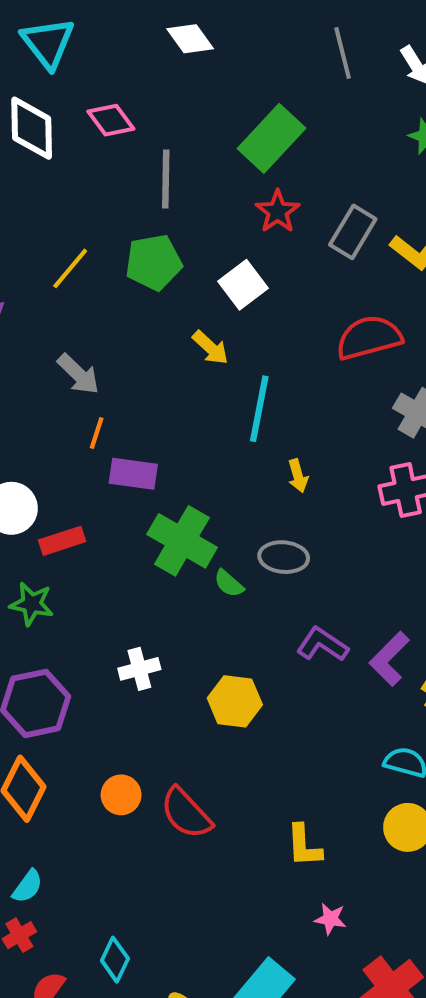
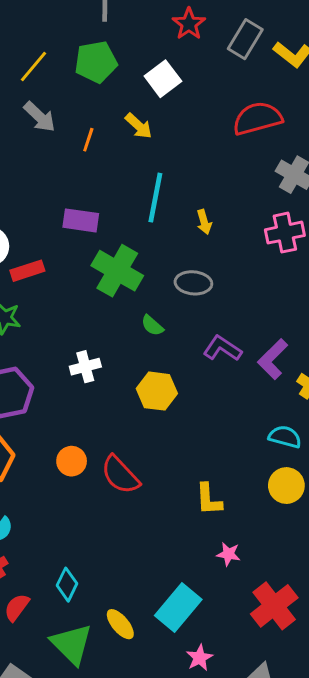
gray arrow: (78, 374) -> (40, 117), moved
cyan line: (259, 409) -> (155, 198), moved
orange line: (97, 433) -> (88, 140), moved
green semicircle: (229, 583) -> (152, 326), moved

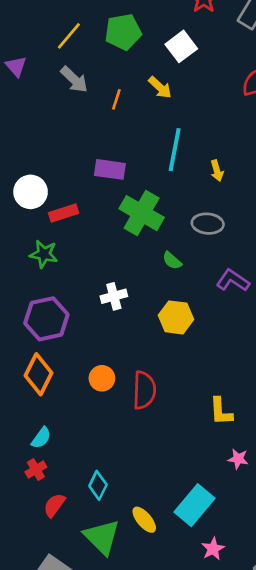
red semicircle: (120, 475) -> (144, 390), turned -135

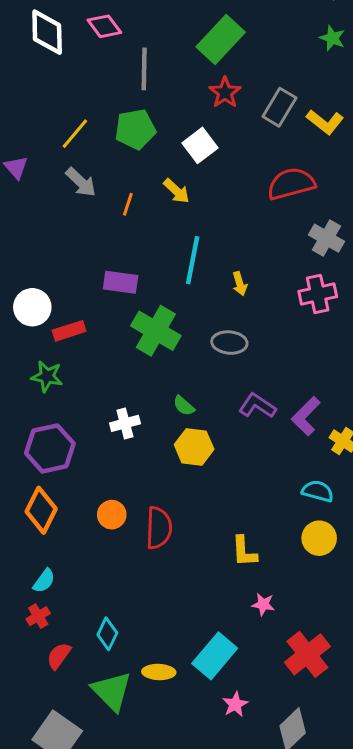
green semicircle: (172, 261) -> (184, 406), moved
yellow ellipse: (144, 520) -> (159, 672), turned -48

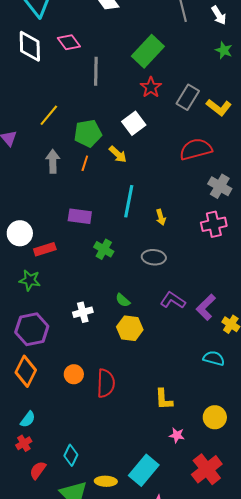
green pentagon: (135, 129) -> (88, 133), moved
gray arrow: (81, 182) -> (53, 161), moved, turned -135
green cross: (156, 331) -> (104, 249), size x0.6
yellow circle: (319, 538) -> (215, 417), moved

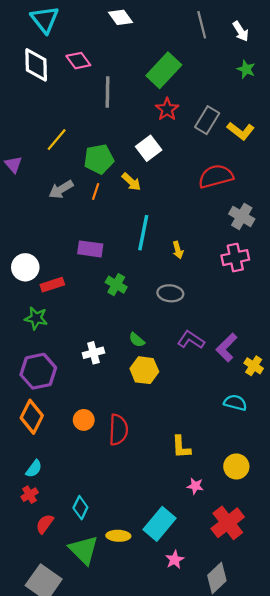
gray arrow: (53, 161) -> (61, 189), turned -120

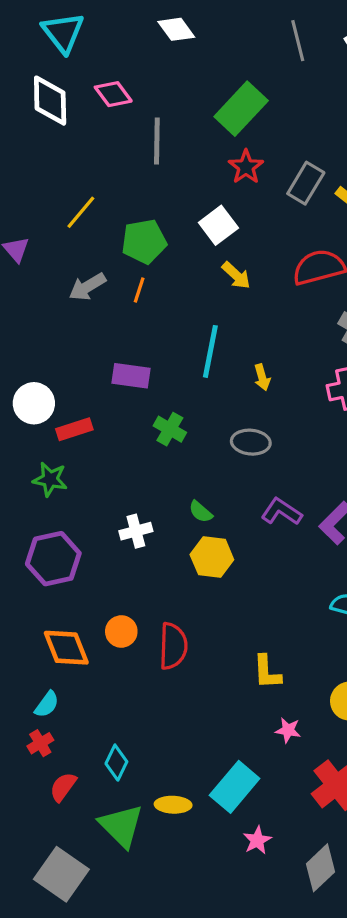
yellow arrow: (131, 182) -> (236, 275), moved
orange diamond: (32, 417) -> (66, 648), moved, turned -48

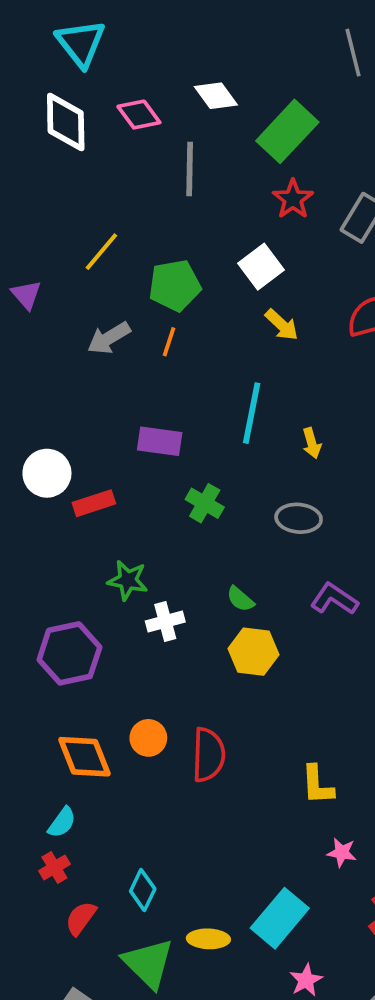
white diamond: (176, 29) -> (216, 96), moved
green star: (50, 479) -> (128, 580), moved

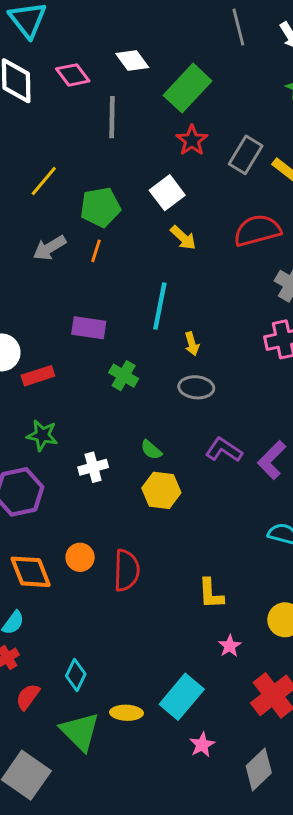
yellow arrow: (312, 443) -> (192, 344), moved
green star: (128, 580) -> (42, 435), moved
pink star: (342, 852) -> (230, 646), turned 30

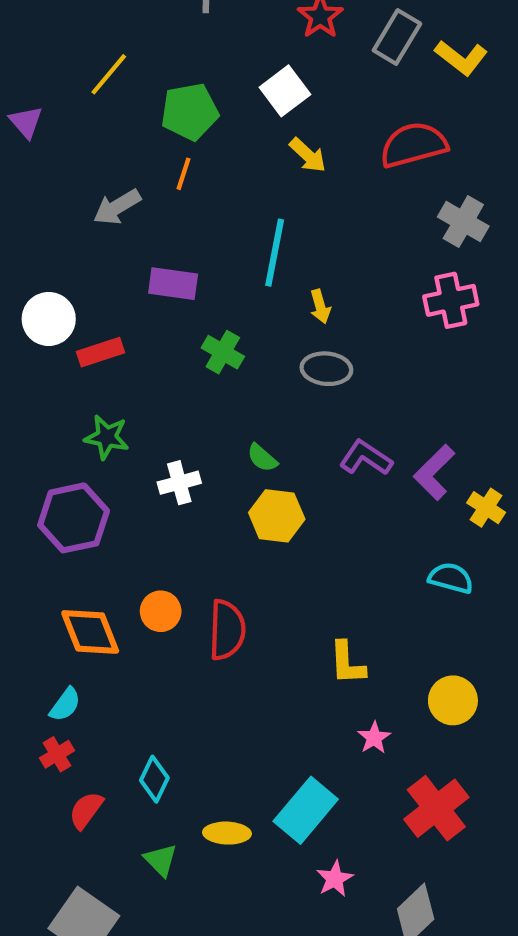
gray arrow: (50, 248) -> (117, 207), moved
green triangle: (80, 732) -> (161, 860), size x0.6

